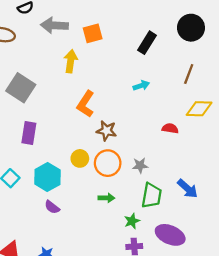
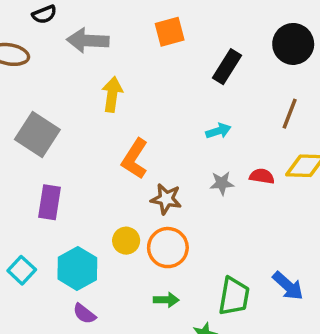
orange square: (93, 33) -> (170, 32), moved
red semicircle: (170, 128) -> (262, 176), moved
gray star: (140, 165) -> (222, 183), moved

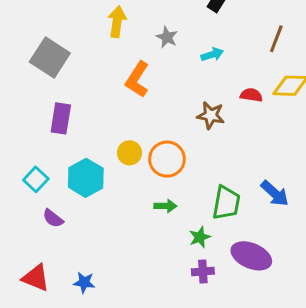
gray star: (222, 183) -> (167, 37), moved, turned 30
brown star: (166, 199) -> (211, 115), moved
purple semicircle: (84, 314) -> (53, 218), moved

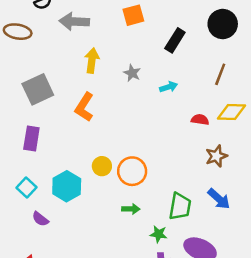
gray square: (50, 58) -> (38, 89), turned 32
orange L-shape: (137, 79) -> (84, 107), moved
brown star: (211, 115) -> (216, 156), moved, turned -30
purple rectangle: (61, 118) -> (31, 138), moved
green star: (200, 237) -> (159, 234), turned 30

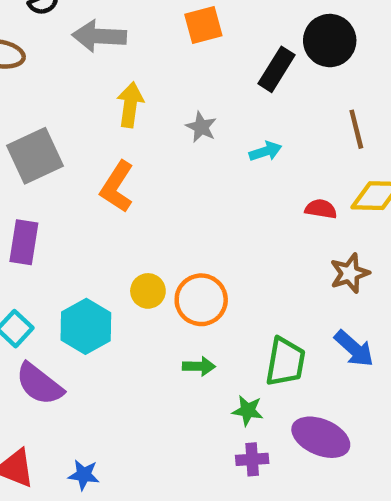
black circle: (223, 24) -> (330, 41), moved
brown line: (220, 74) -> (356, 129), turned -35
purple semicircle: (40, 219) -> (39, 384), size x1.6

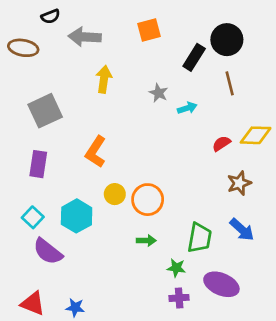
gray star: (201, 127) -> (159, 93), moved
brown line: (356, 129) -> (230, 83), moved
orange L-shape: (117, 187) -> (96, 152), moved
red semicircle: (321, 209) -> (221, 144), turned -42

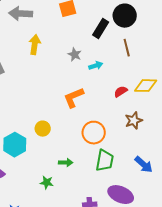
orange L-shape: (96, 152) -> (74, 98), moved, turned 35
orange circle: (148, 200) -> (94, 133), moved
blue arrow: (242, 230) -> (144, 165), moved
green star: (176, 268) -> (47, 183), moved

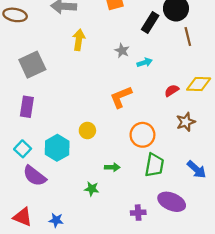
brown line: (127, 48) -> (188, 37), moved

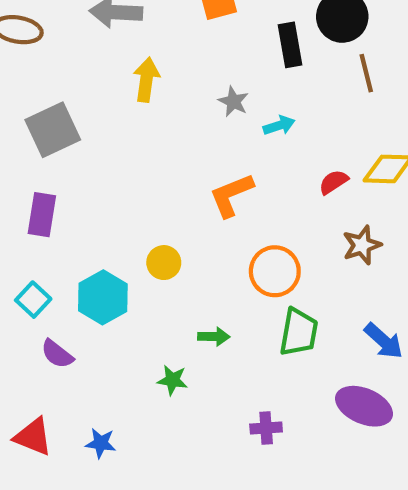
black rectangle: (150, 22) -> (290, 45), turned -42
purple semicircle: (34, 176) -> (57, 354), size x0.7
purple ellipse: (172, 202) -> (364, 406), moved

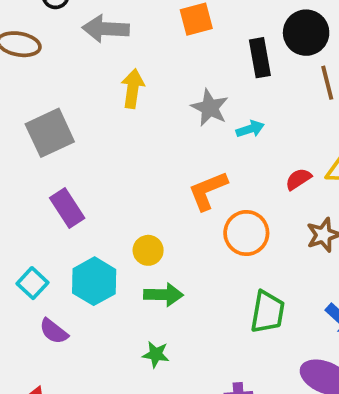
gray star: (233, 101) -> (210, 108), size x1.4
purple rectangle: (42, 215) -> (67, 208), moved, turned -42
orange circle: (275, 271) -> (246, 233), moved
green arrow: (214, 337) -> (164, 295), moved, size x1.4

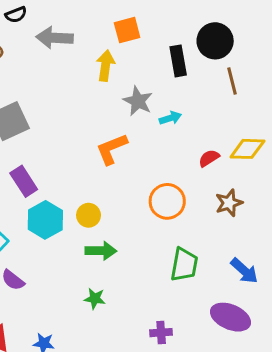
yellow arrow: (133, 88) -> (105, 66), moved
orange L-shape: (208, 191) -> (112, 149), moved
cyan hexagon: (94, 281) -> (45, 220), moved

